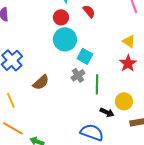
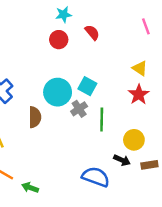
cyan circle: (65, 39) -> (58, 92), moved
brown semicircle: (41, 82) -> (35, 117), turned -48
black arrow: (107, 112) -> (122, 160), moved

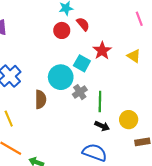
red semicircle: (92, 32) -> (83, 24), moved
cyan square: (87, 86) -> (82, 63), moved
red star: (139, 94) -> (102, 51), moved
black arrow: (122, 160) -> (102, 126), moved

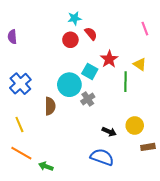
green line: (100, 102) -> (126, 82), moved

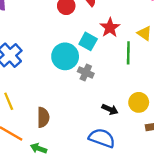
gray cross: (88, 99) -> (86, 72), turned -32
brown semicircle: (50, 106) -> (43, 117), moved

